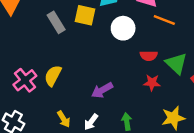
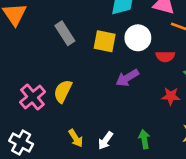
yellow square: (85, 15) -> (105, 41), moved
red semicircle: (149, 56) -> (165, 56), moved
purple arrow: (102, 90) -> (127, 78), moved

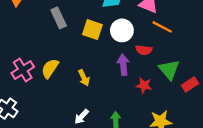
purple arrow: (127, 78) -> (123, 65), moved, turned 108
yellow arrow: (76, 138) -> (84, 78), moved

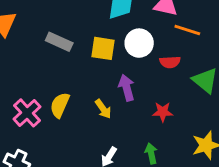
gray rectangle: (59, 18) -> (59, 42), turned -30
purple arrow: (123, 65) -> (127, 88), moved
red star: (144, 85) -> (163, 112), moved

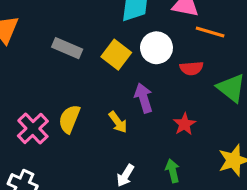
yellow square: (103, 48) -> (116, 55), turned 30
red star: (163, 112) -> (184, 124), turned -30

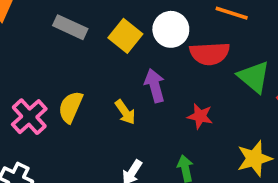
red semicircle: (191, 68) -> (210, 53), size x1.5
red star: (184, 124) -> (200, 116), turned -30

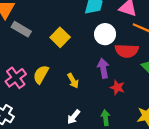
gray rectangle: (70, 27) -> (21, 29), moved
yellow square: (125, 36) -> (60, 37), moved
purple arrow: (155, 86) -> (103, 68), moved

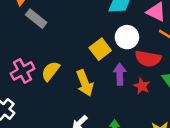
yellow square: (60, 37) -> (100, 49), moved
yellow arrow: (73, 81) -> (85, 83), size x1.5
red star: (117, 87) -> (142, 86), moved

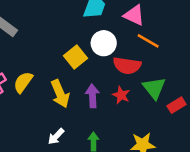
purple arrow: (120, 74) -> (92, 96), moved

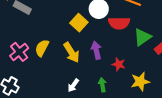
green triangle: (154, 88) -> (142, 37), turned 42
red star: (121, 95) -> (119, 64), moved

